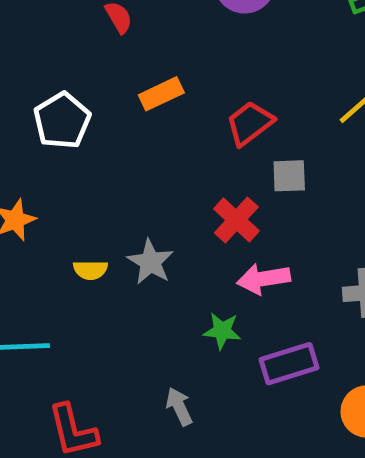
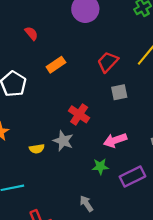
red trapezoid: (250, 123) -> (108, 62), moved
red cross: (236, 220) -> (79, 114), moved

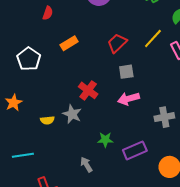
red semicircle: (31, 33) -> (48, 13), turned 56
pink arrow: (115, 140) -> (129, 99), moved
gray arrow: (86, 204) -> (86, 165), moved

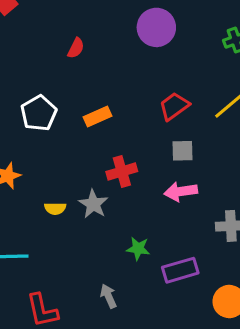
orange rectangle: (69, 43) -> (98, 117), moved
red cross: (88, 90) -> (122, 172), turned 30
gray arrow: (86, 165) -> (108, 296), moved

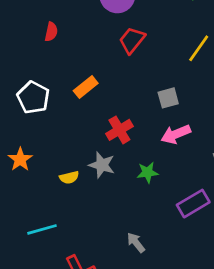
red trapezoid: (174, 106) -> (132, 40), moved
green star: (138, 249) -> (148, 172), moved

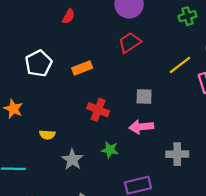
red cross: (119, 130) -> (98, 110), turned 35
orange star: (20, 159) -> (13, 109), turned -30
gray star: (102, 165) -> (72, 160), moved

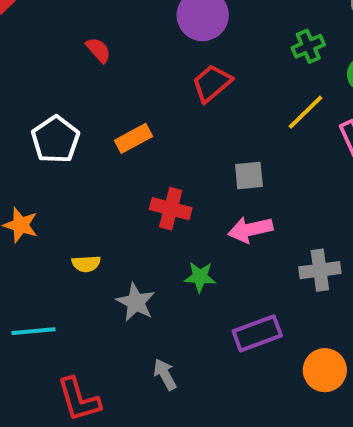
red semicircle: (69, 16) -> (98, 50), turned -64
green cross: (187, 16) -> (308, 46), moved

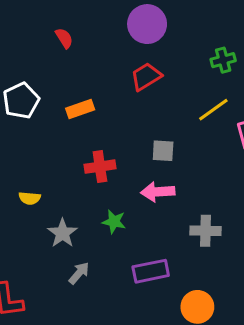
red cross: (171, 209) -> (100, 167), turned -32
gray arrow: (165, 374) -> (79, 273), moved, turned 60

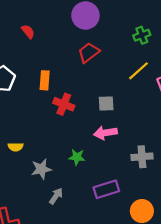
orange rectangle: (80, 109) -> (45, 80), turned -60
red cross: (100, 167) -> (64, 104), moved, turned 36
gray star: (62, 233) -> (41, 169), turned 30

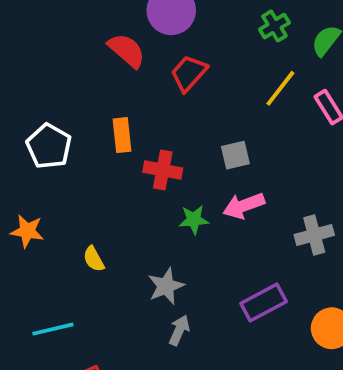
red semicircle: (28, 32) -> (127, 50), moved, size x1.5
yellow semicircle: (16, 147) -> (94, 259), turned 72
green star: (77, 157) -> (194, 220), moved
gray star: (41, 169) -> (166, 286), moved

